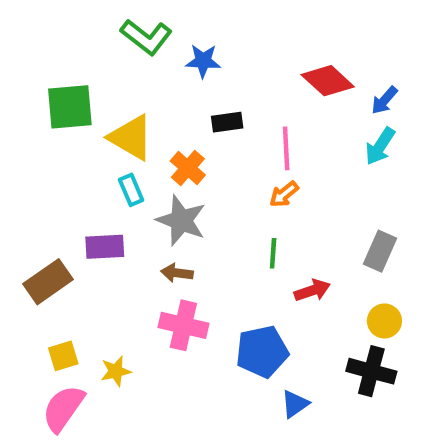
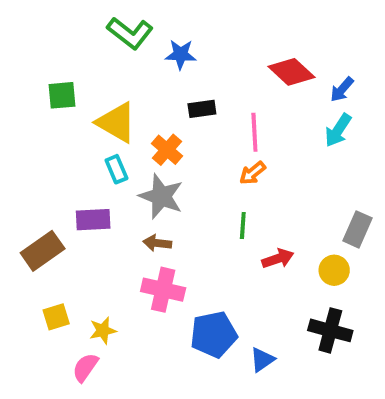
green square: (70, 107) -> (62, 95), size x0.7
gray rectangle: (380, 251) -> (357, 229), moved
yellow circle: (384, 321) -> (334, 270), moved
blue pentagon: (262, 352) -> (214, 334), moved
pink semicircle: (63, 408) -> (85, 367), moved, size x0.7

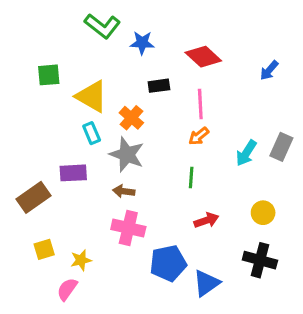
red diamond: (291, 72) -> (203, 57), moved
cyan arrow: (338, 130) -> (246, 153), moved
gray rectangle: (357, 229) -> (281, 147), moved
red arrow: (278, 259) -> (206, 220), moved
blue triangle: (262, 360) -> (206, 283), size x1.4

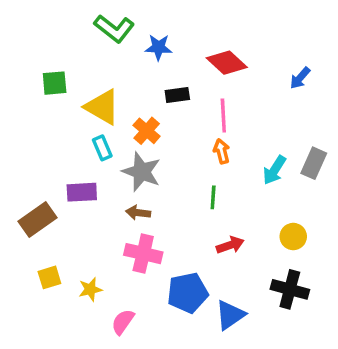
orange arrow: (199, 136) -> (222, 151), turned 115
pink semicircle: (67, 289) -> (123, 322), moved

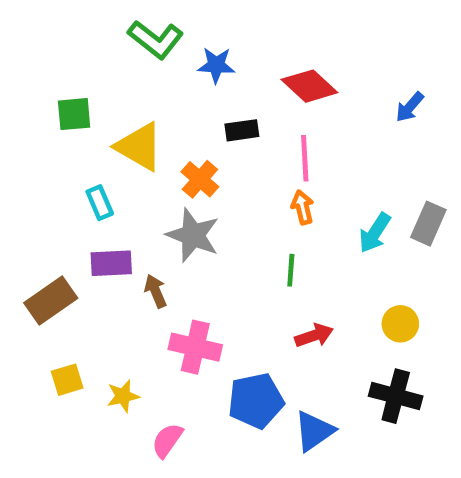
cyan rectangle: (102, 148) -> (100, 203), moved
brown arrow: (138, 213) -> (156, 291), moved, turned 60

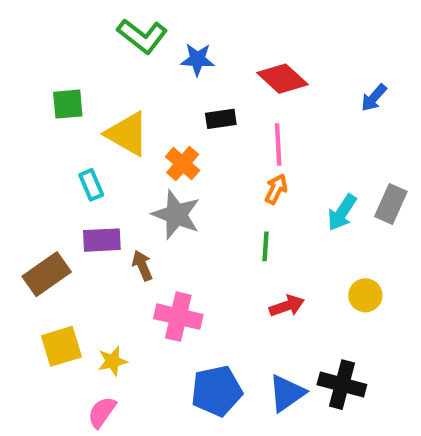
orange arrow: (302, 207) -> (276, 189), turned 40
yellow square: (67, 380) -> (61, 346), size x1.4
black cross: (396, 396) -> (342, 385), moved
blue pentagon: (256, 401) -> (217, 391), moved
pink semicircle: (167, 440) -> (102, 412), moved

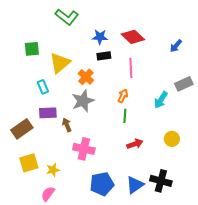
blue star: (197, 59) -> (100, 37), moved
yellow triangle: (127, 134) -> (60, 63), turned 50
orange arrow: (276, 189) -> (123, 96), moved
gray rectangle: (391, 204) -> (184, 84), moved, turned 42
gray star: (176, 215) -> (83, 101), turned 30

